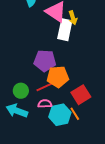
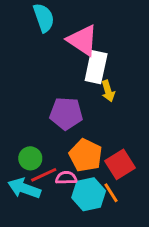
yellow arrow: (73, 18) -> (108, 91), moved
orange pentagon: (58, 77) -> (86, 155), moved, turned 30
red line: (45, 87) -> (44, 175), moved

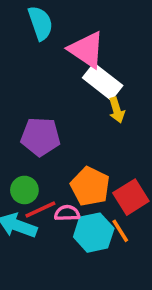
white rectangle: (96, 67) -> (103, 82), turned -64
purple pentagon: (66, 113) -> (40, 137), moved

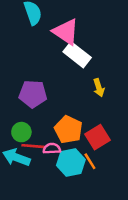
yellow arrow: (117, 110) -> (99, 88), moved
red line: (40, 210) -> (33, 146), turned 30

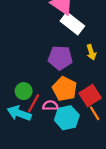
purple pentagon: (33, 94) -> (60, 58), moved
red line: (33, 146) -> (34, 103), turned -66
orange line: (90, 161) -> (95, 113), moved

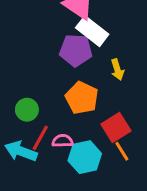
purple pentagon: (60, 58) -> (76, 50), moved
orange pentagon: (65, 89) -> (82, 98), moved
green circle: (24, 91) -> (27, 110), moved

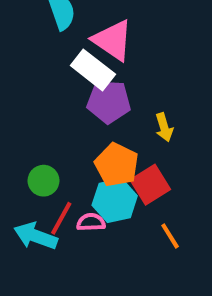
white rectangle: (92, 31) -> (93, 70), moved
red square: (116, 127) -> (150, 185), moved
cyan hexagon: (85, 157) -> (115, 200), moved

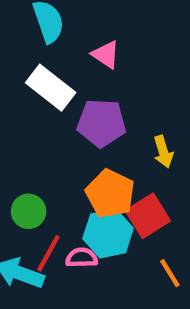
pink triangle: (113, 40) -> (106, 55), size x0.6
white rectangle: (93, 70) -> (51, 88), moved

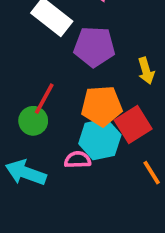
orange pentagon: (110, 194) -> (102, 106), turned -30
red line: (48, 253) -> (44, 99), moved

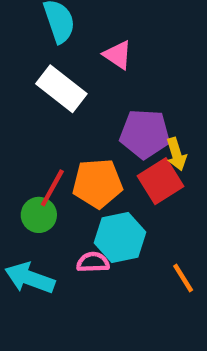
purple pentagon: (94, 47) -> (145, 134), moved
orange pentagon: (102, 106) -> (97, 183), moved
red square: (133, 125) -> (161, 181), moved

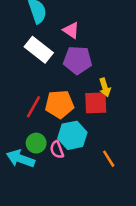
purple pentagon: (145, 134) -> (78, 60), moved
red square: (161, 181) -> (96, 103), turned 30
green circle: (39, 215) -> (36, 143), moved
pink semicircle: (93, 262) -> (57, 150), turned -108

